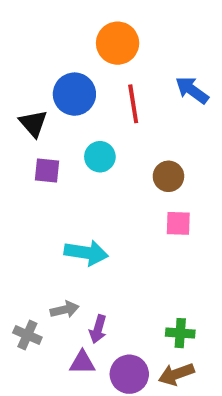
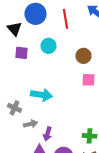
gray cross: (27, 335) -> (14, 108), moved

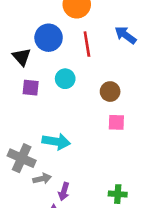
gray cross: (14, 108) -> (22, 158), size x1.5

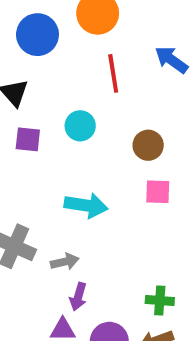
blue circle: (49, 38) -> (37, 35), moved
cyan arrow: (56, 142) -> (86, 205), moved
gray arrow: (42, 179) -> (65, 262), moved

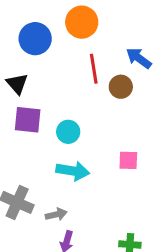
cyan circle: (80, 126) -> (68, 132), moved
purple square: (28, 139) -> (28, 120), size x1.4
brown circle: (148, 145) -> (121, 87), moved

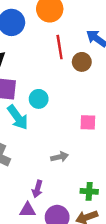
cyan arrow: (73, 171) -> (18, 117), moved, turned 45
gray arrow: (56, 214) -> (60, 157), moved

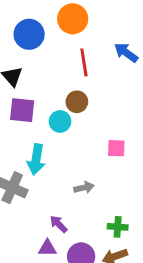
brown circle: (82, 62) -> (77, 102), moved
cyan arrow: (18, 117) -> (36, 159), moved, turned 45
purple arrow: (37, 189) -> (59, 224), turned 119

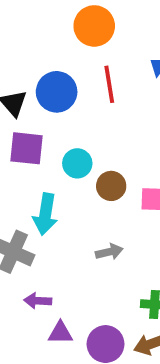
blue circle: (29, 34) -> (57, 92), moved
brown circle: (77, 102) -> (111, 186), moved
purple arrow: (59, 224) -> (38, 301), moved, turned -42

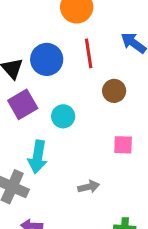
purple square: (26, 148) -> (23, 104), turned -36
brown circle: (111, 186) -> (114, 91), moved

